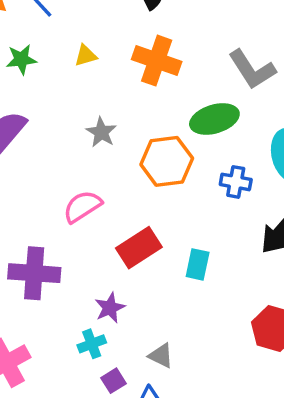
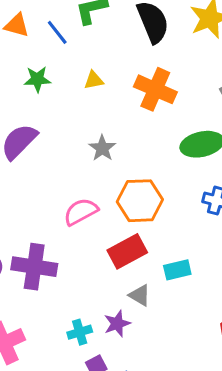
orange hexagon: (167, 161) -> (140, 201), moved
cyan rectangle: (198, 264) -> (177, 270), turned 60
purple star: (110, 308) -> (117, 324), moved
gray triangle: (161, 356) -> (140, 295), moved

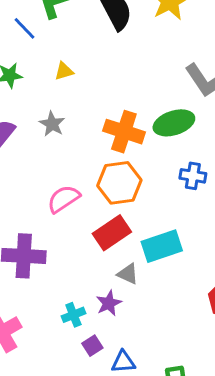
orange cross: (155, 89) -> (124, 132), moved
gray star: (102, 148) -> (52, 124), moved
cyan rectangle: (177, 270) -> (162, 246), size x1.5

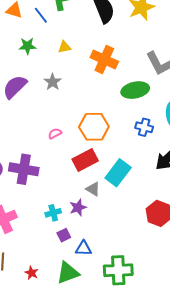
orange cross: (124, 132) -> (104, 59), moved
pink semicircle: (64, 199) -> (55, 134), size x0.6
cyan rectangle: (162, 246) -> (118, 173), turned -40

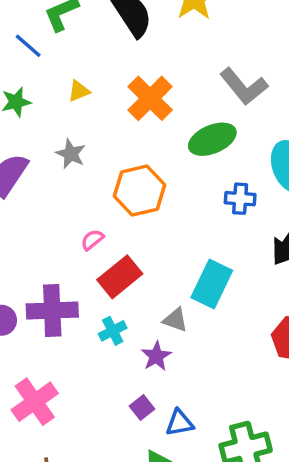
orange cross: (104, 59) -> (150, 98), turned 32
orange hexagon: (94, 127) -> (139, 191), moved
red rectangle: (85, 160) -> (120, 277), moved
cyan cross: (53, 213) -> (113, 331), moved

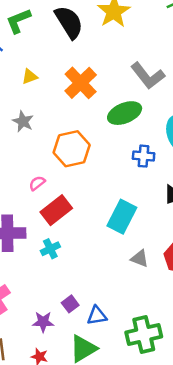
gray triangle: (175, 320) -> (140, 258), moved
purple star: (156, 356) -> (43, 322), moved, turned 30

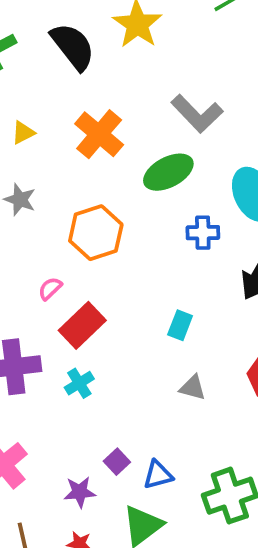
cyan rectangle: (122, 217) -> (180, 325), size x0.6
gray triangle: (140, 258) -> (193, 388), moved

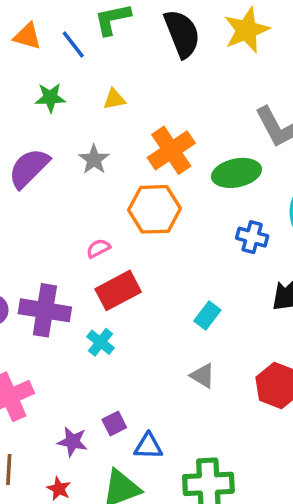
orange cross: (99, 134) -> (171, 150), moved
cyan cross: (79, 383) -> (100, 342), turned -36

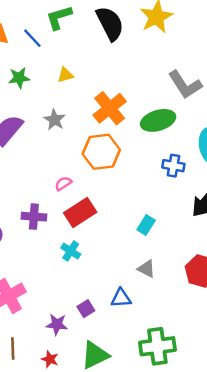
purple cross: (45, 310) -> (34, 217), moved, size x0.7
blue triangle: (148, 446) -> (121, 298), moved

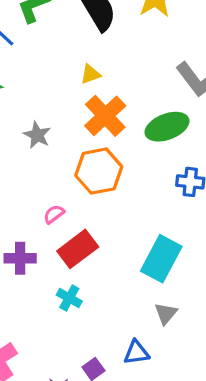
yellow triangle: (65, 75) -> (90, 74), moved
cyan rectangle: (146, 225) -> (161, 259), size x1.8
gray triangle: (146, 269) -> (166, 313), turned 48

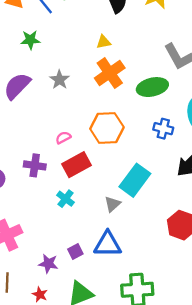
orange hexagon: (99, 171) -> (107, 128), moved
gray triangle: (166, 313) -> (112, 204), moved
blue triangle: (136, 353) -> (108, 244), size x1.5

